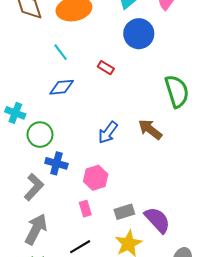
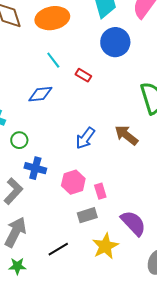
cyan line: (61, 52) -> (53, 60), moved
green circle: (40, 135) -> (19, 140), size x0.7
pink rectangle: (85, 209) -> (100, 191), moved
gray rectangle: (124, 212) -> (87, 215), moved

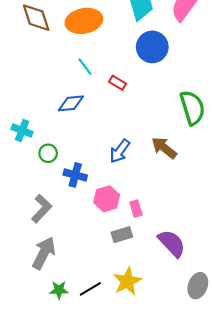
blue cross: (35, 168) -> (75, 175), moved
yellow star: (105, 246) -> (127, 281), moved
black line: (58, 249) -> (90, 289), moved
green star: (17, 266) -> (59, 290), moved

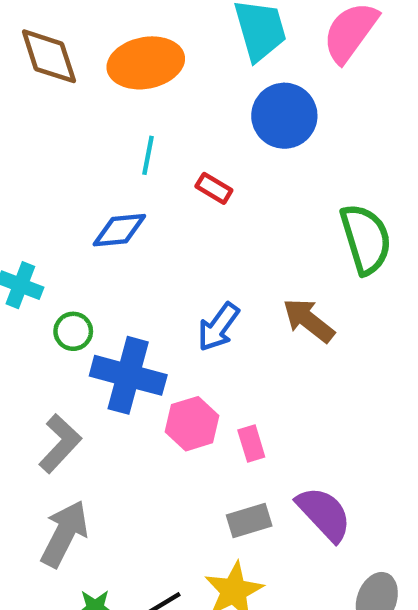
cyan line: (85, 66) -> (148, 155), turned 48
blue cross: (75, 175) -> (128, 375), size x1.5
gray rectangle: (122, 235) -> (249, 521), moved

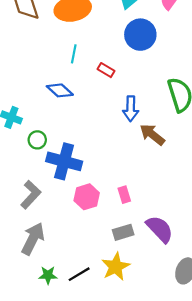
blue diamond: (119, 230) -> (60, 90), turned 48
blue arrow: (218, 327) -> (131, 109), moved, turned -35
pink hexagon: (192, 424) -> (87, 197), moved

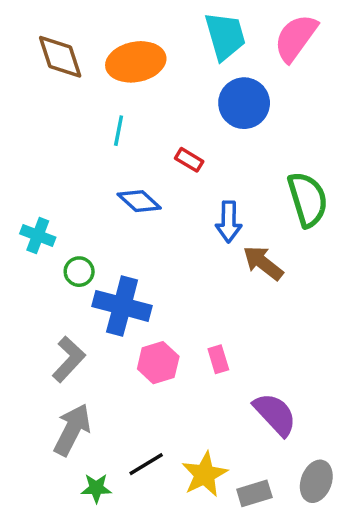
cyan line: (74, 54) -> (119, 131), moved
blue diamond: (60, 90) -> (139, 201), moved
gray rectangle: (123, 232) -> (254, 493), moved
black line: (79, 274) -> (146, 464), moved

